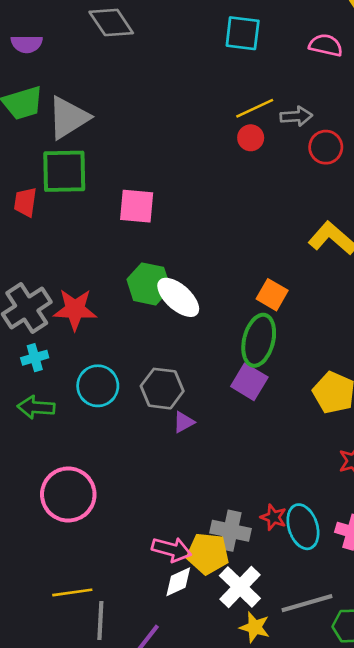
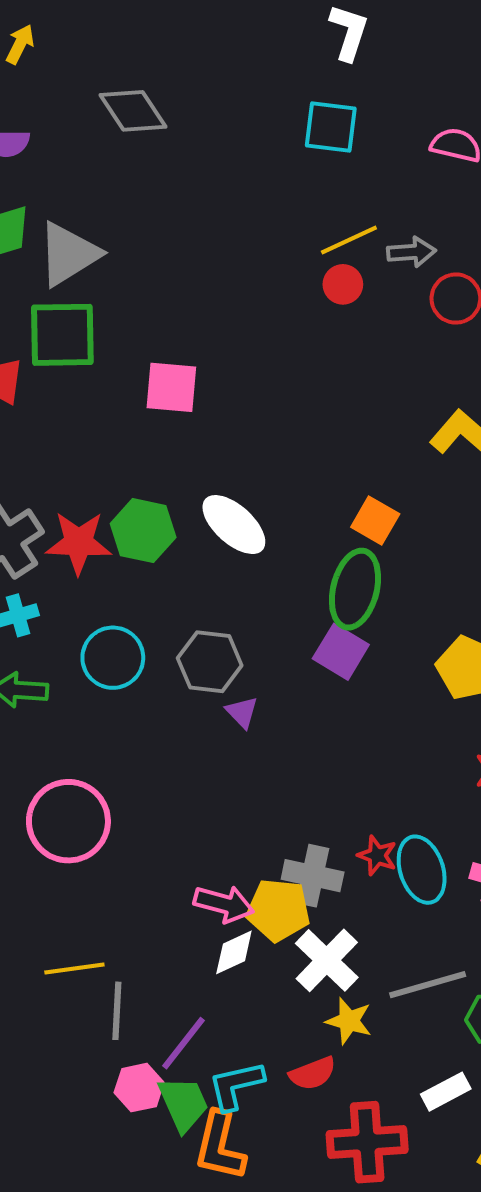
green hexagon: (149, 284) -> (143, 531), moved
purple triangle: (184, 422) -> (242, 712), turned -45

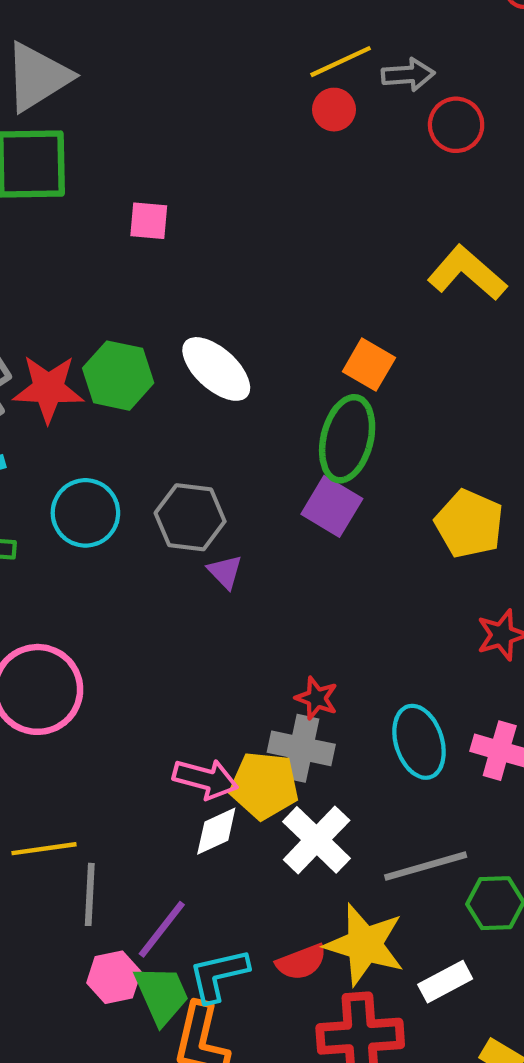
pink square: (171, 387) -> (149, 221), size x0.7
red star: (377, 855) -> (317, 698), moved
yellow star: (349, 1021) -> (365, 945), moved, size x1.6

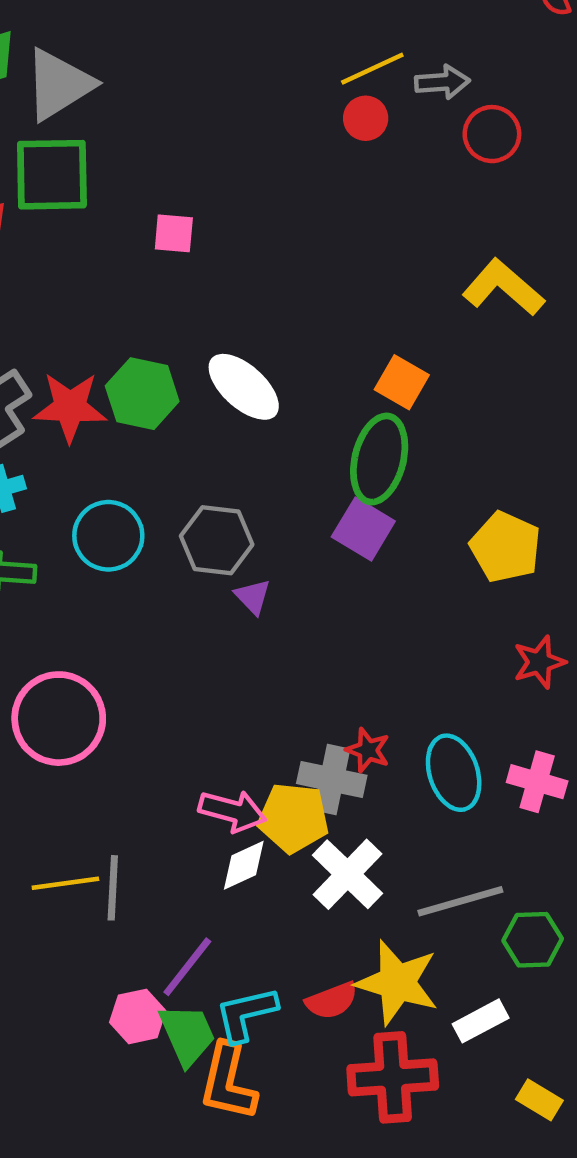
red star: (317, 698) -> (368, 750), moved
gray line: (90, 894) -> (113, 888), moved

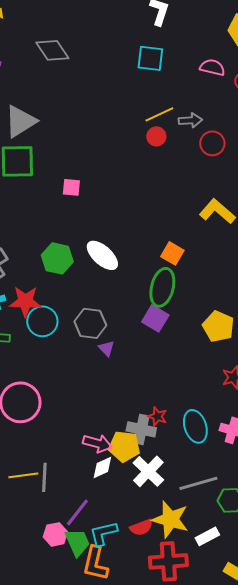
red star: (70, 407) -> (25, 301), moved

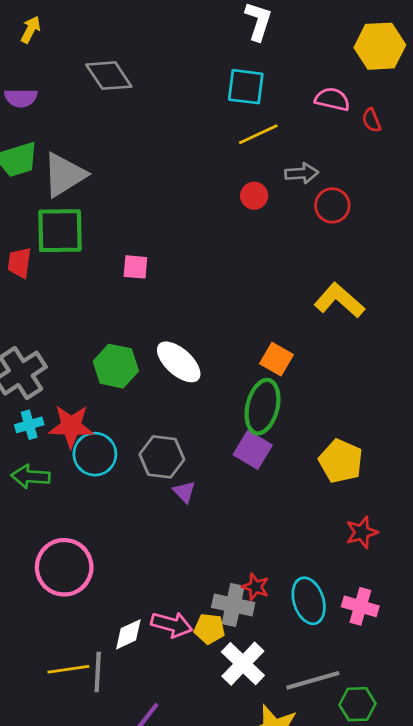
yellow line: (159, 114) -> (258, 134), moved
yellow pentagon: (124, 446) -> (209, 629), size x0.7
white diamond: (102, 467) -> (128, 634), moved

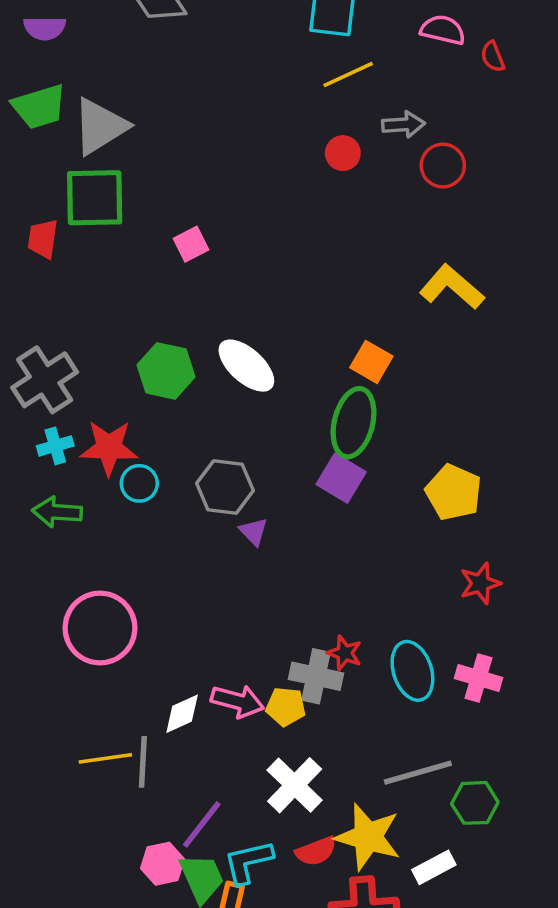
pink square: (135, 267) -> (191, 244), turned -32
cyan circle: (95, 454) -> (139, 483), size x0.7
white cross: (243, 664) -> (295, 785), moved

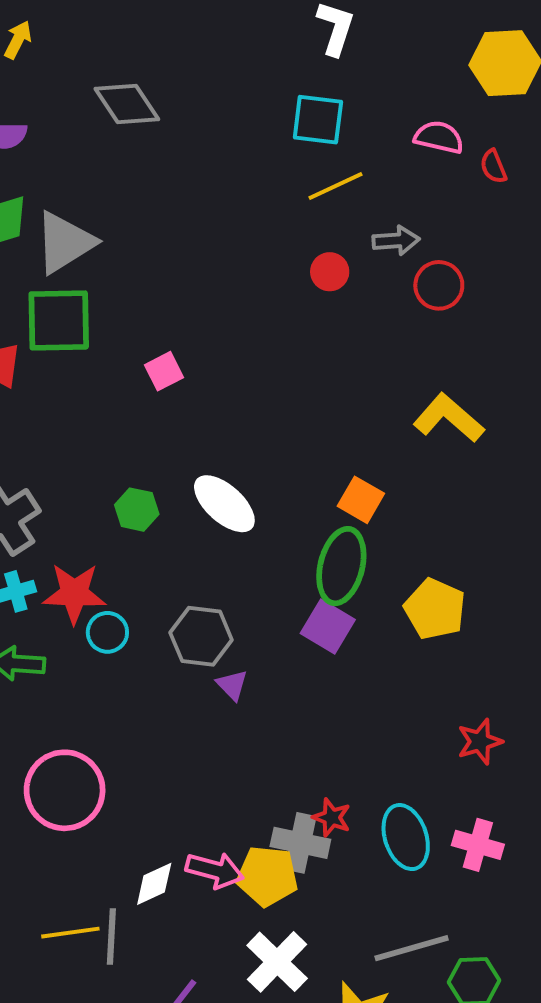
green hexagon: (166, 371) -> (137, 510), size x0.7
yellow pentagon: (454, 492) -> (435, 609), moved
yellow pentagon: (286, 707) -> (267, 876), size x1.4

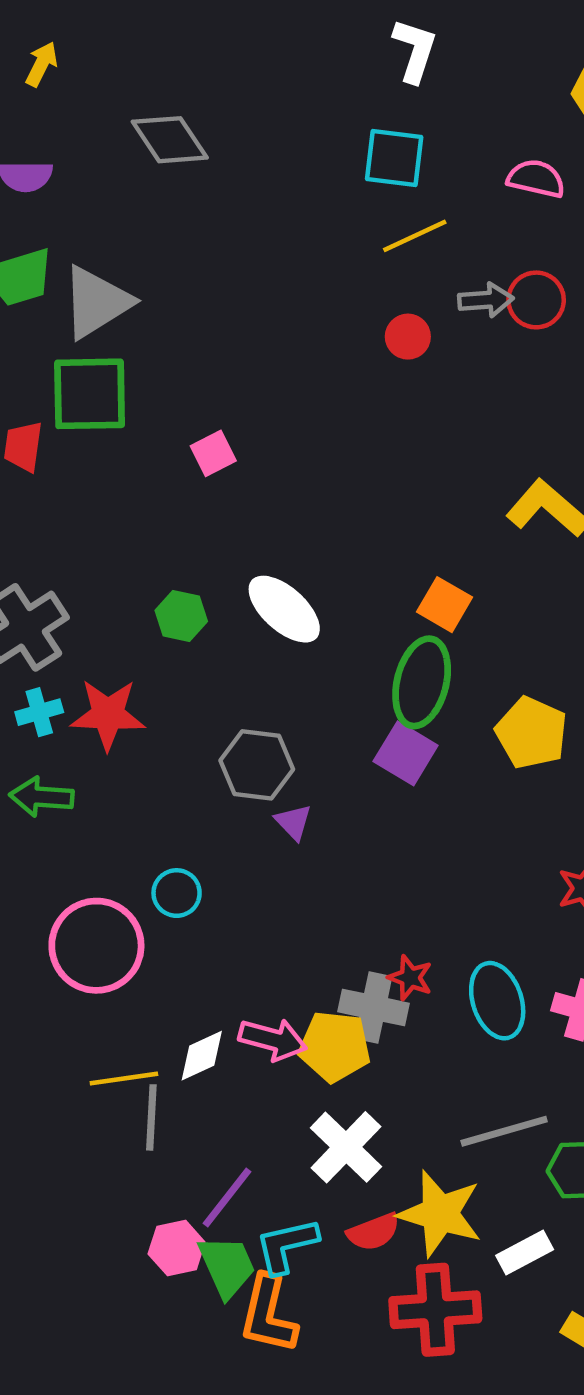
red circle: (439, 285) -> (536, 300), moved
cyan circle: (107, 632) -> (177, 893), moved
yellow line: (70, 933) -> (124, 1078), moved

